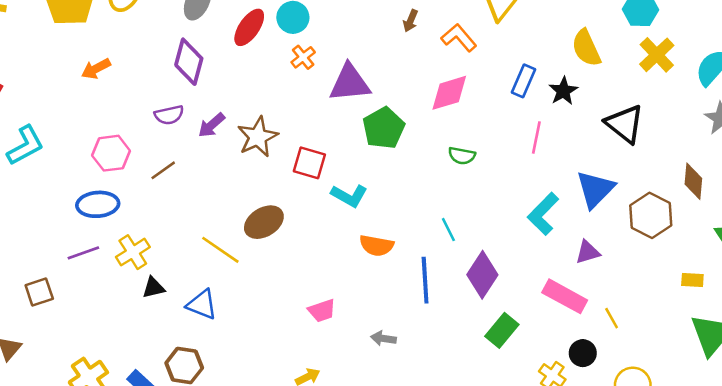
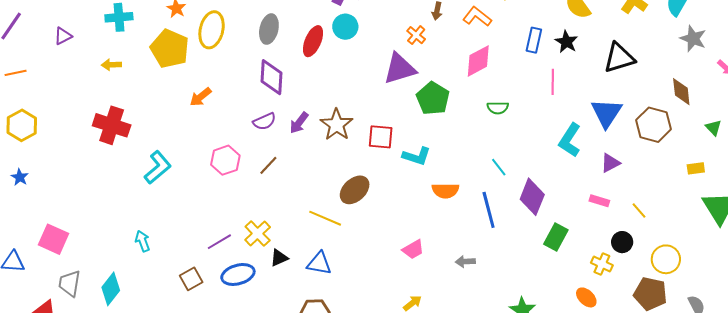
orange cross: (303, 57) -> (416, 35), moved
black triangle: (625, 124) -> (619, 58), turned -44
blue ellipse: (98, 204) -> (238, 274), moved
pink rectangle: (565, 296) -> (599, 201), size x0.6

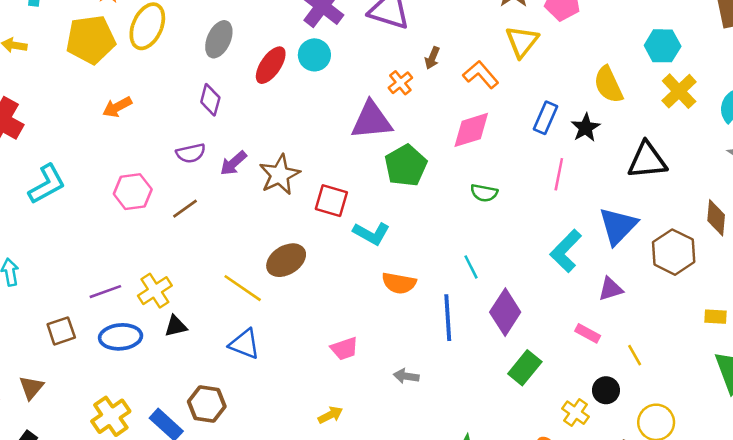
yellow pentagon: (170, 49) -> (91, 39), turned 30
purple diamond: (272, 77) -> (210, 100), size x0.7
blue triangle: (319, 263) -> (244, 344), moved

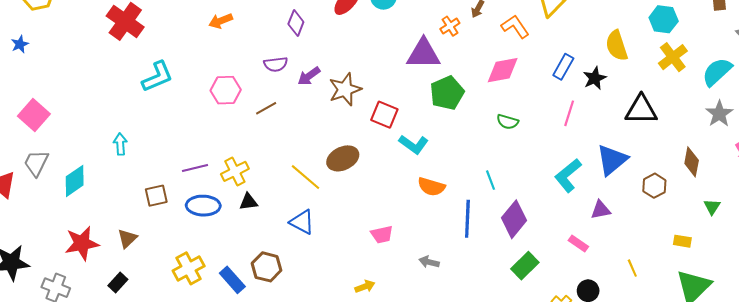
brown hexagon: (674, 252) -> (654, 186), size x0.7
yellow line: (635, 355) -> (632, 268), moved

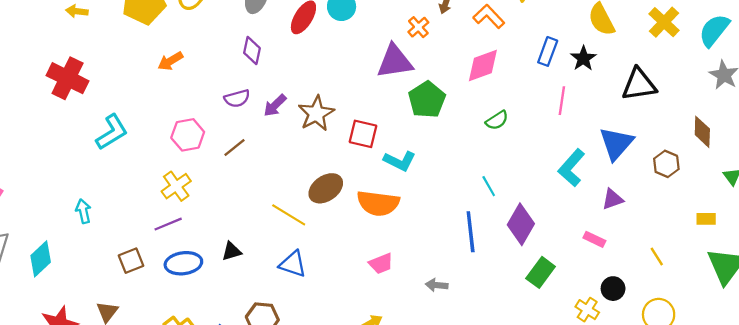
green semicircle: (508, 122) -> (497, 120), turned -40
yellow cross: (235, 171) -> (176, 186), moved
orange semicircle: (431, 187) -> (378, 203), moved, size x1.4

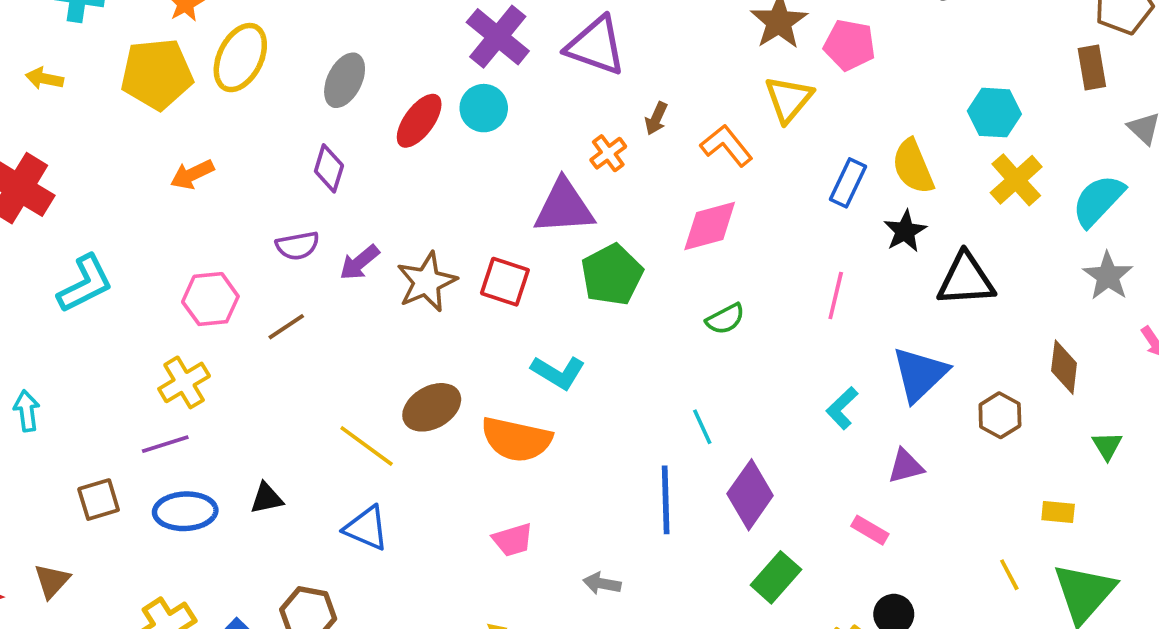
blue rectangle: (548, 51) -> (848, 183), moved
black star: (583, 58) -> (905, 231), moved
red square: (363, 134) -> (505, 282), moved
cyan L-shape: (571, 168) -> (842, 408), size x0.7
yellow line: (657, 256) -> (1009, 575), moved

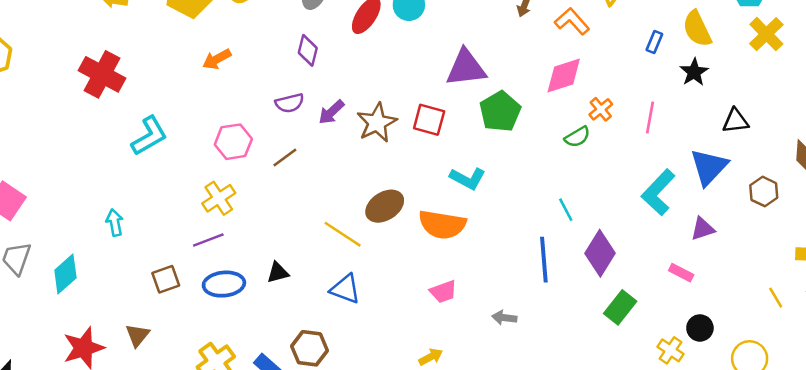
orange cross: (608, 153) -> (601, 109), moved
blue rectangle: (848, 183) -> (654, 42), size x0.7
black triangle: (966, 280) -> (736, 121), moved, size x0.7
cyan L-shape: (842, 408) -> (658, 192), size x1.6

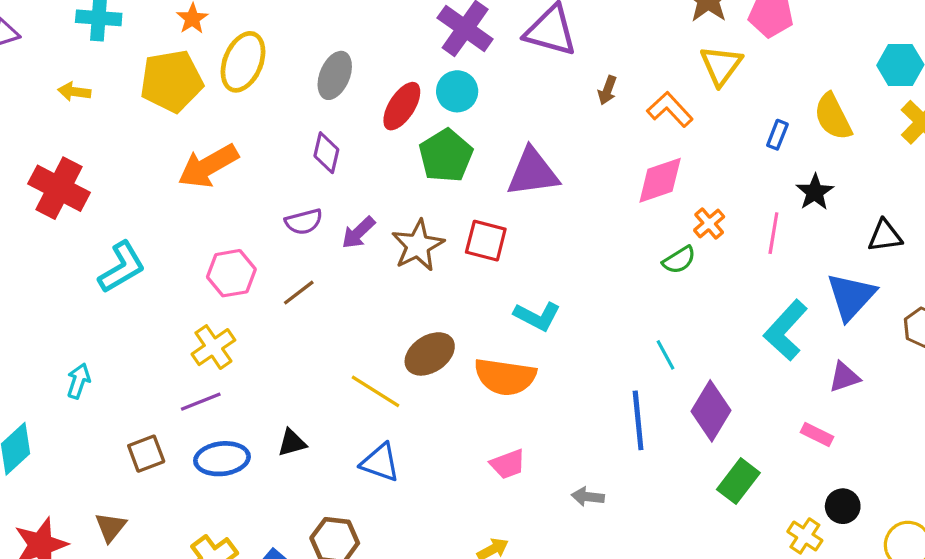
orange arrow: (217, 59) -> (208, 166), size x1.6
black star: (694, 72) -> (815, 192), moved
green pentagon: (500, 111) -> (446, 156), moved
cyan arrow: (115, 223) -> (79, 381), turned 30

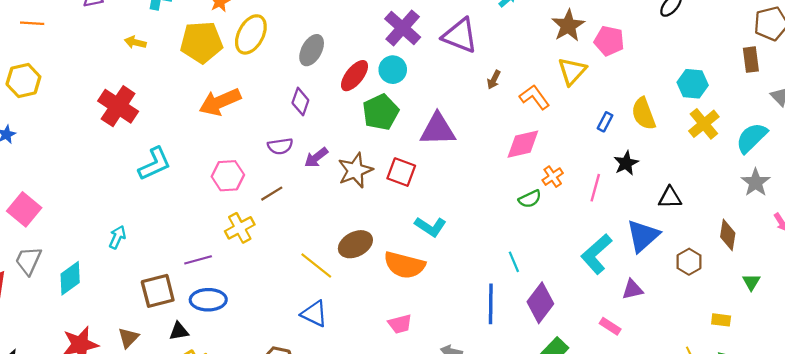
yellow cross: (213, 347) -> (240, 228), moved
black triangle: (292, 443) -> (179, 331), moved
brown square: (146, 454) -> (158, 291), size x1.4

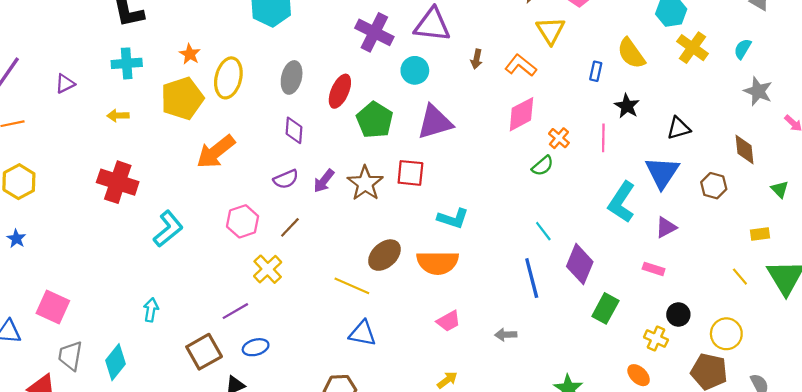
cyan circle: (393, 70) -> (415, 70), moved
cyan semicircle: (752, 138) -> (743, 49), size x0.6
blue ellipse: (208, 300) -> (256, 347), size x0.7

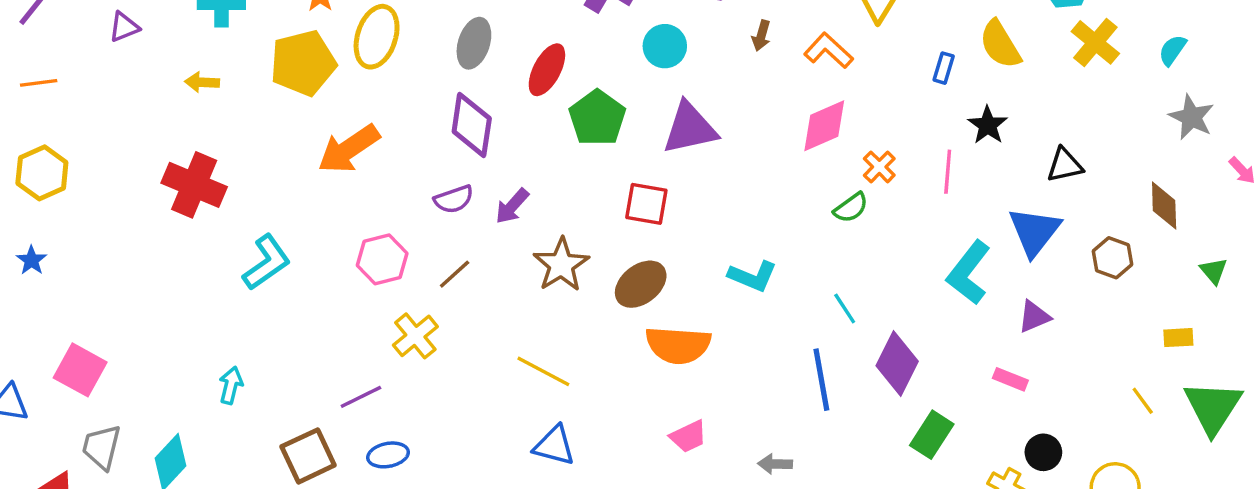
purple diamond: (294, 130) -> (472, 125), size x1.5
brown star: (365, 183) -> (561, 265), moved
cyan L-shape: (453, 218) -> (753, 276), moved
brown ellipse: (384, 255) -> (641, 284), moved

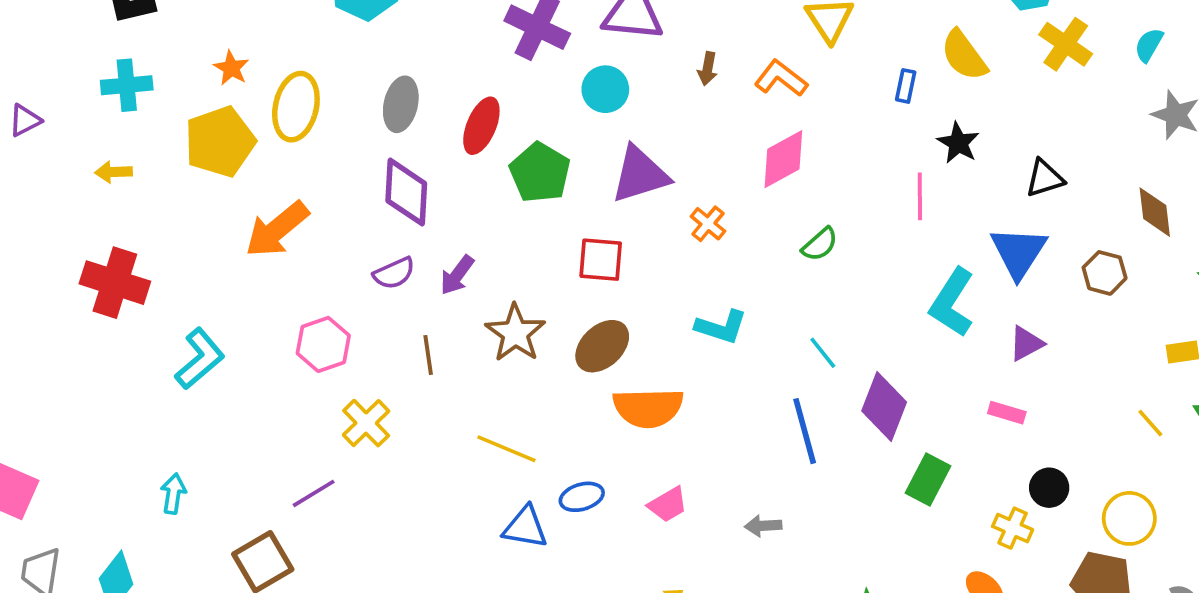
orange cross: (879, 167) -> (708, 224), moved
brown line: (455, 274) -> (428, 355), moved, turned -51
blue ellipse: (388, 455) -> (582, 497), moved

